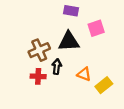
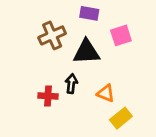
brown cross: (39, 50) -> (52, 35), moved
yellow rectangle: (104, 85) -> (121, 118), moved

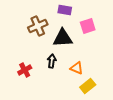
red cross: (48, 96) -> (25, 70), moved, turned -32

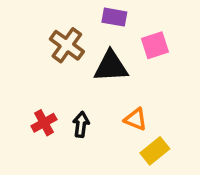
brown cross: (38, 26) -> (67, 45), turned -30
black arrow: (52, 61) -> (81, 124), moved

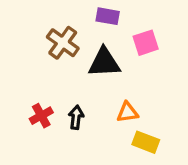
orange triangle: (136, 119) -> (127, 112), turned -30
yellow rectangle: (155, 151) -> (146, 142), turned 60

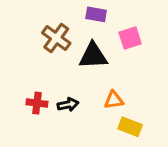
red cross: (41, 116) -> (37, 103), turned 36
black arrow: (76, 117) -> (68, 105), turned 72

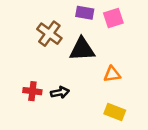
pink square: (130, 38) -> (113, 18), moved
orange triangle: (114, 100) -> (112, 74), moved

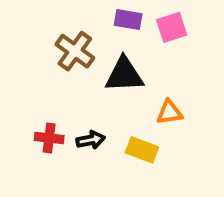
yellow rectangle: (115, 112) -> (142, 150), moved

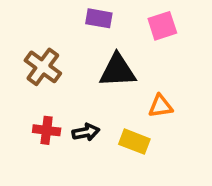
purple rectangle: (128, 20) -> (99, 18), moved
brown cross: (75, 51) -> (43, 67), moved

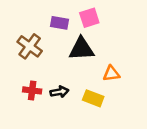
purple rectangle: (99, 18) -> (59, 23), moved
pink square: (162, 26) -> (89, 18), moved

